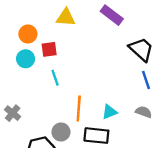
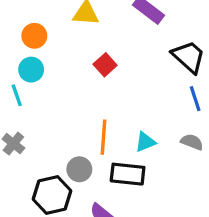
red square: (49, 49) -> (105, 65), moved, turned -35
cyan line: (55, 78) -> (17, 95), moved

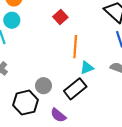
orange line: (103, 137) -> (75, 47), moved
black rectangle: (128, 174) -> (75, 89), turned -45

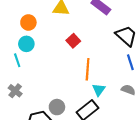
cyan triangle: (87, 68) -> (99, 90), turned -32

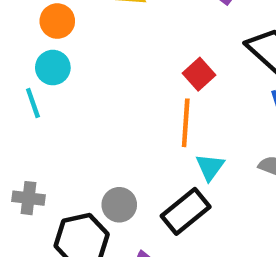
red square: (73, 41) -> (199, 74), moved
gray cross: (15, 91) -> (28, 198), moved, turned -32

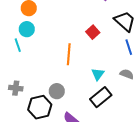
orange line: (186, 123) -> (69, 54), moved
black rectangle: (186, 211) -> (101, 97), moved

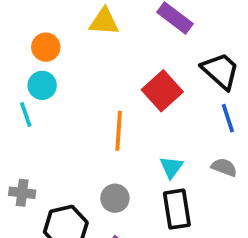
red square: (93, 32) -> (162, 91), size x1.5
gray circle: (57, 91) -> (115, 198), moved
black rectangle: (101, 97) -> (177, 209), turned -60

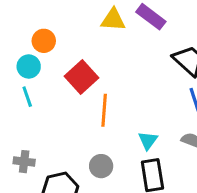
yellow triangle: (104, 22) -> (113, 20), moved
cyan circle: (42, 85) -> (29, 66), moved
red square: (162, 91) -> (81, 77), moved

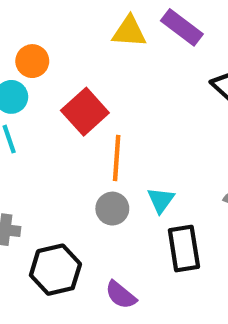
cyan triangle: (148, 140) -> (161, 200), moved
gray circle: (101, 166) -> (112, 209), moved

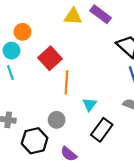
gray circle: (112, 209) -> (57, 120), moved
black rectangle: (184, 249) -> (102, 130), turned 45

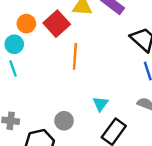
red square: (50, 58) -> (57, 24), moved
orange line: (66, 82) -> (75, 56), moved

